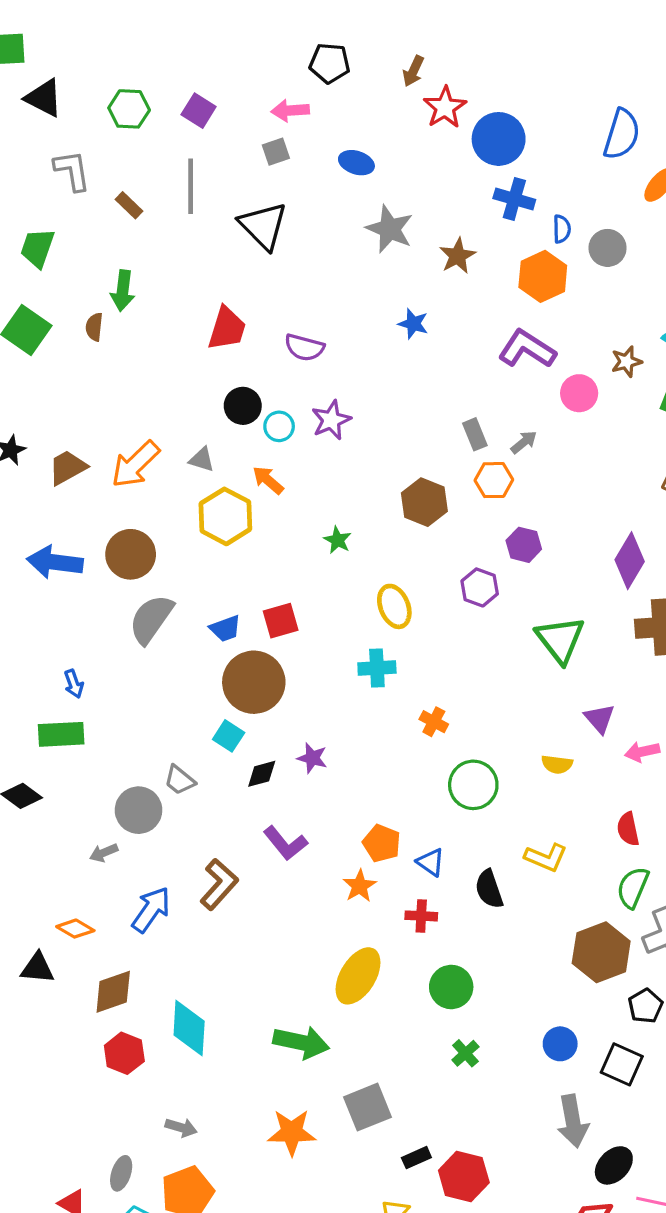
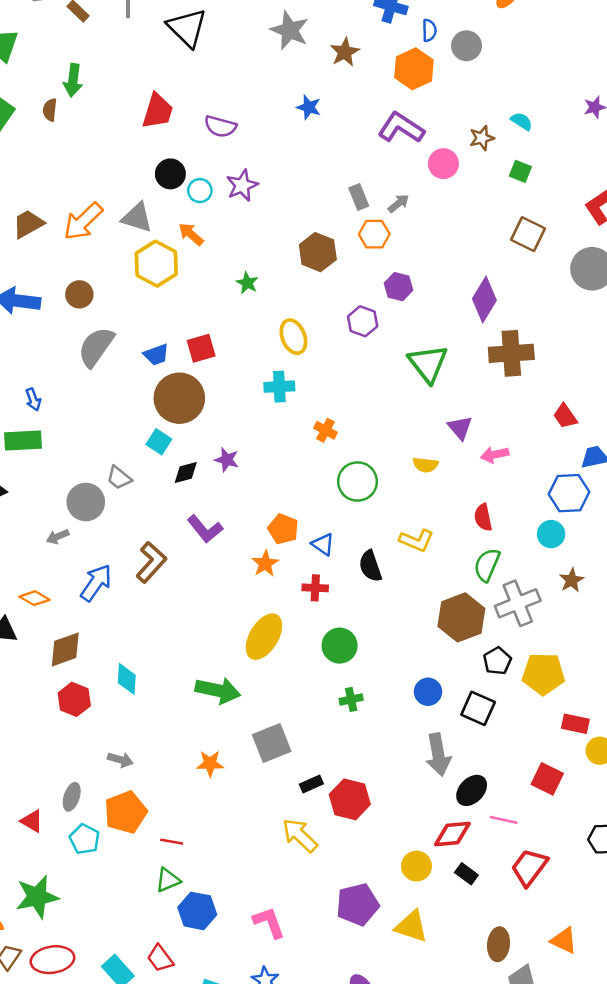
gray triangle: (202, 460) -> (137, 217), size x1.5
brown circle: (131, 554) -> (79, 294), size x0.7
cyan diamond: (189, 1028) -> (127, 679), size x0.7
green cross: (465, 1053) -> (351, 699), turned 30
orange star: (292, 1132) -> (210, 764), size x0.7

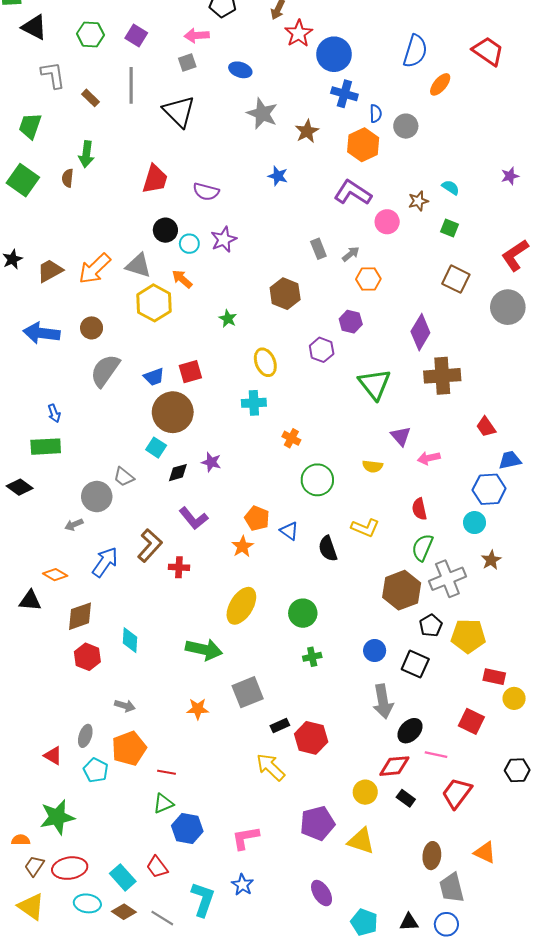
orange hexagon: (374, 234) -> (368, 279), moved
red cross: (315, 588) -> (179, 567), moved
pink L-shape: (269, 922) -> (246, 838), turned -80

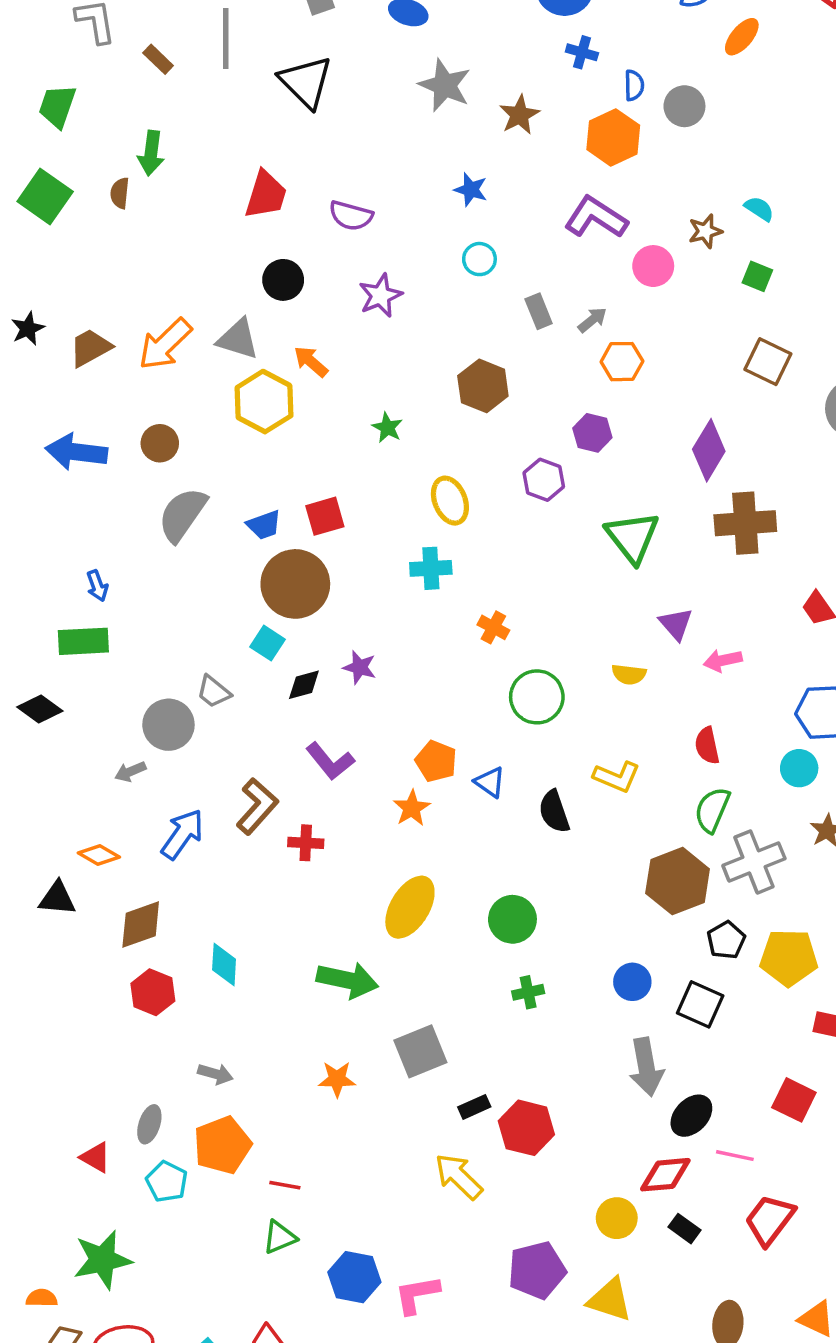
blue cross: (344, 94) -> (582, 52), size x0.7
cyan circle: (189, 244) -> (479, 259), moved
blue hexagon: (187, 829) -> (354, 1277), moved

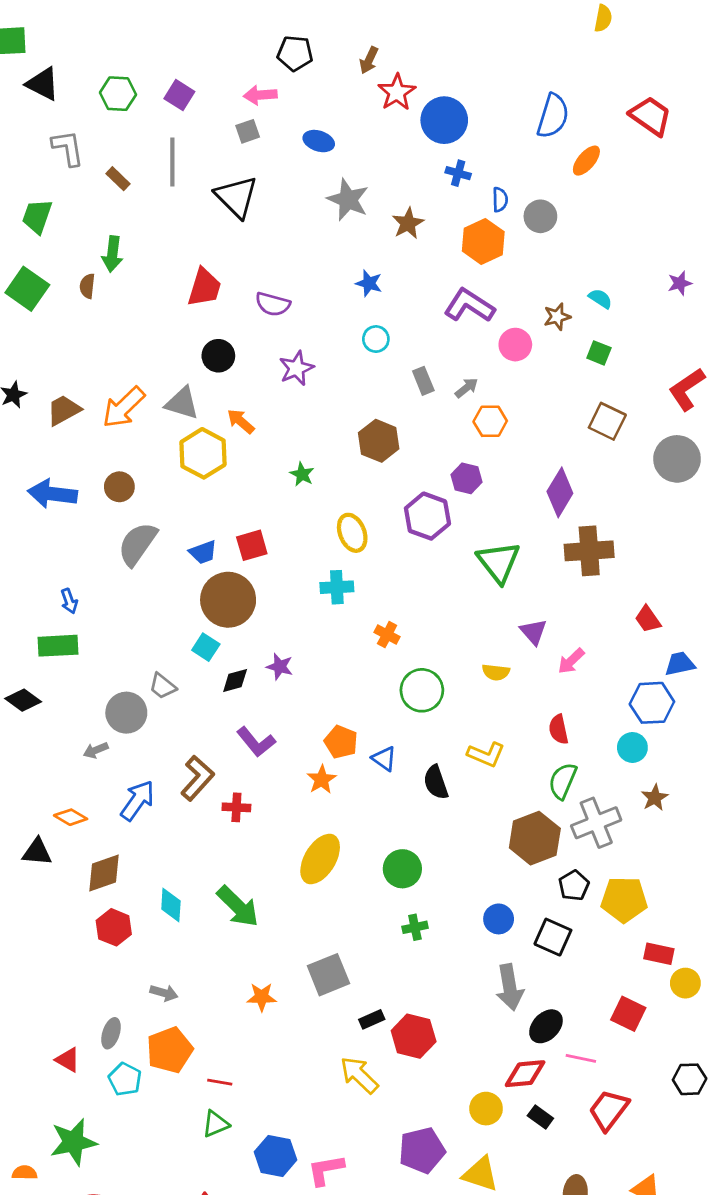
purple hexagon: (544, 480) -> (427, 516), size x1.4
pink arrow: (723, 660) -> (571, 661), turned -32
green arrow: (347, 980) -> (238, 906), moved, turned 33

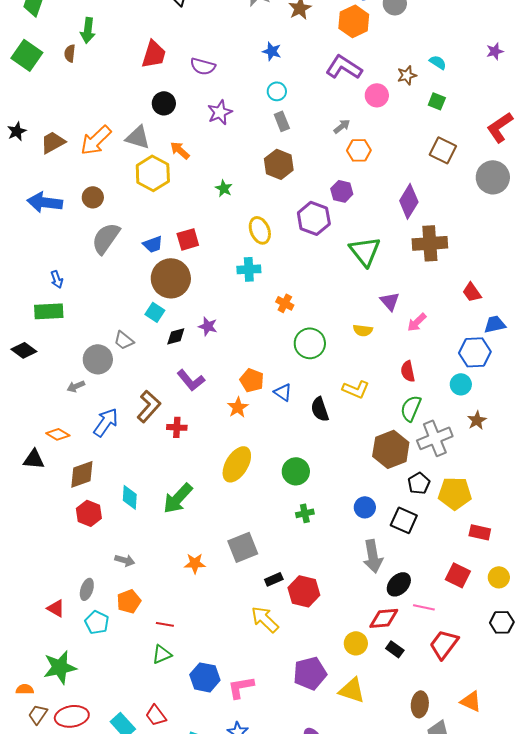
gray rectangle: (423, 381) -> (282, 121), moved
green arrow: (238, 906) -> (178, 498), turned 88
yellow circle: (685, 983) -> (499, 577), moved
orange pentagon: (170, 1050) -> (129, 601), size x0.7

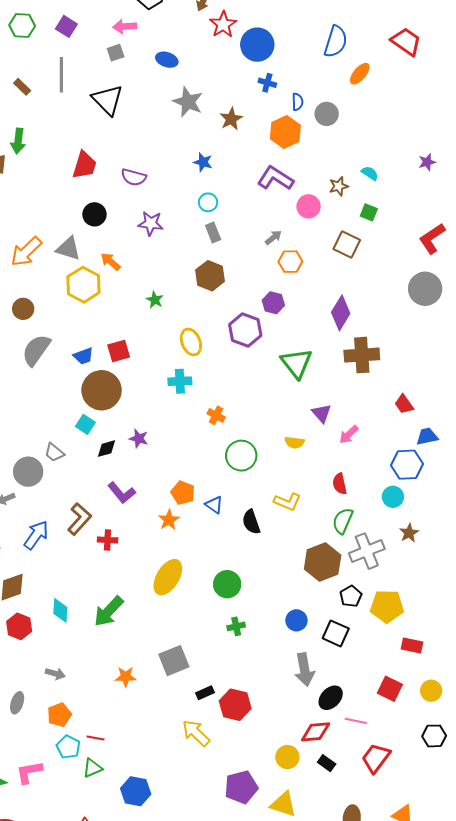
purple star: (220, 112) -> (151, 223), turned 30
brown square: (443, 150) -> (347, 245), moved
cyan pentagon: (97, 622) -> (68, 747), moved
pink L-shape: (241, 687) -> (29, 772), moved

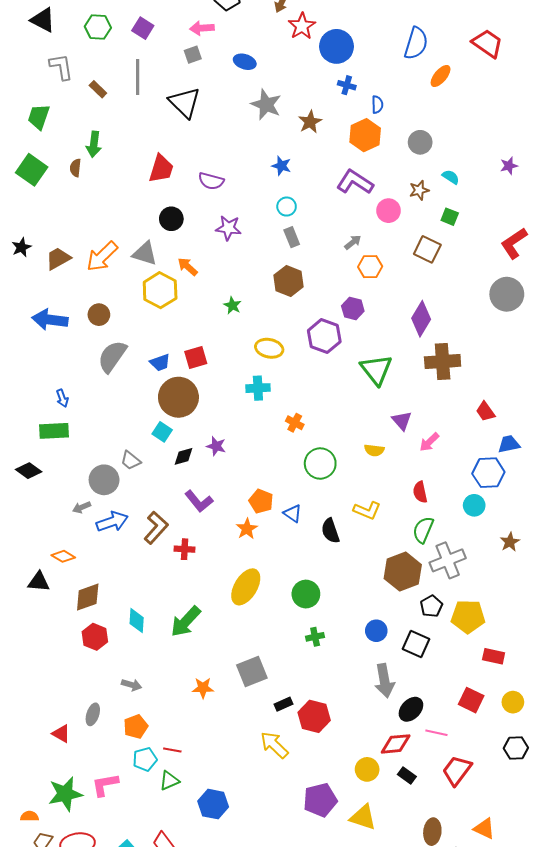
gray circle: (327, 114) -> (420, 142), moved
yellow ellipse: (191, 342) -> (269, 348), turned -56
brown star: (409, 533) -> (510, 542), moved
blue arrow: (36, 535) -> (112, 522), moved, turned 36
cyan pentagon: (68, 747) -> (145, 759), turned 30

